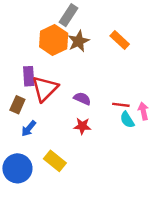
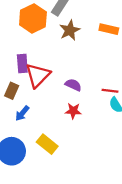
orange hexagon: (54, 40) -> (33, 18), moved
orange rectangle: (120, 40) -> (109, 29), turned -30

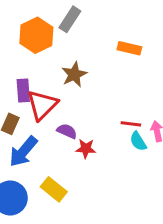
brown star: (70, 30) -> (74, 74), moved
purple semicircle: (73, 85) -> (67, 131), moved
blue arrow: (22, 113) -> (23, 151), size x1.6

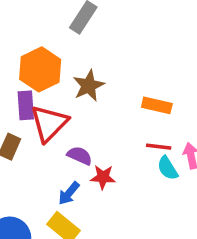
orange hexagon: (36, 35) -> (40, 69), moved
orange rectangle: (129, 48) -> (157, 105), moved
blue arrow: (23, 151) -> (69, 193), moved, size x0.6

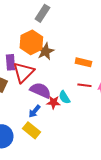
orange hexagon: (40, 69) -> (31, 42), moved
purple semicircle: (80, 156) -> (40, 90), size x1.5
cyan semicircle: (168, 168) -> (64, 97), moved

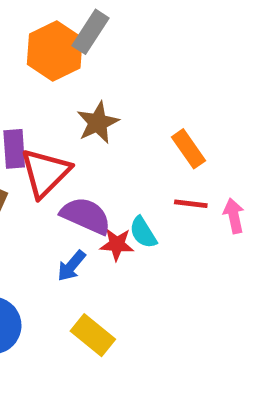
orange hexagon: (31, 42) -> (55, 51), moved
orange rectangle: (83, 62) -> (188, 149), turned 42
yellow rectangle: (31, 130) -> (93, 335), moved

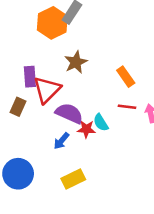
yellow rectangle: (93, 335) -> (73, 179), turned -65

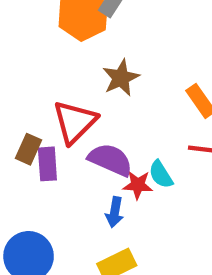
purple rectangle: (30, 77) -> (47, 164), moved
blue arrow: (61, 141) -> (115, 212), moved, turned -30

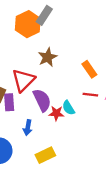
purple semicircle: (110, 160) -> (42, 100), turned 40
blue arrow: (115, 212) -> (28, 128), moved

